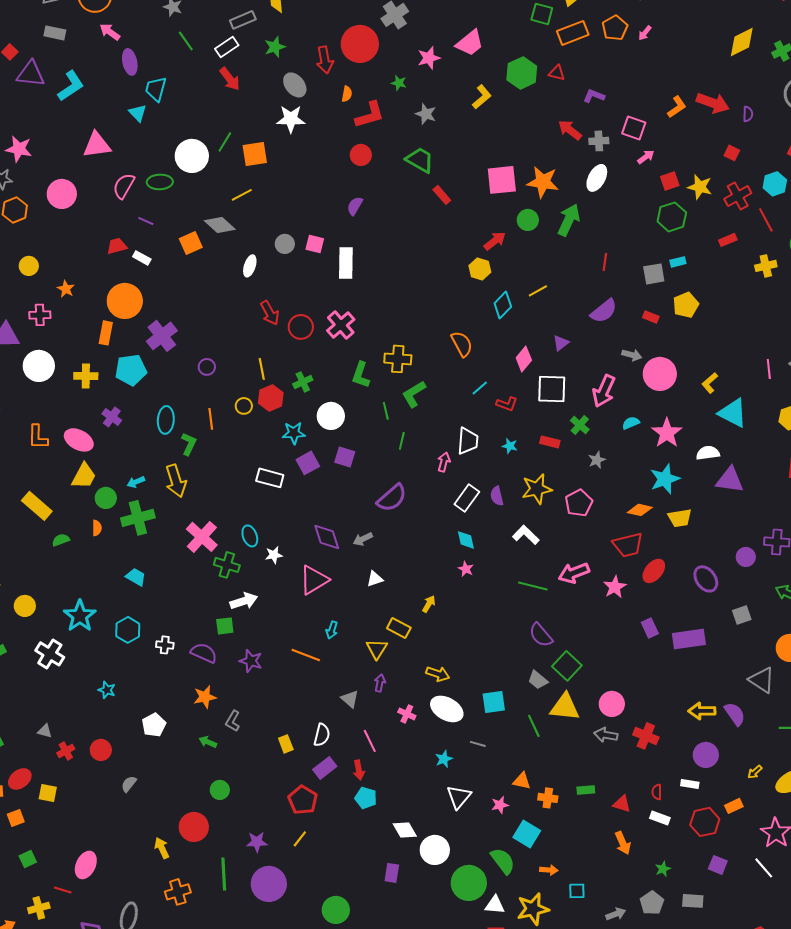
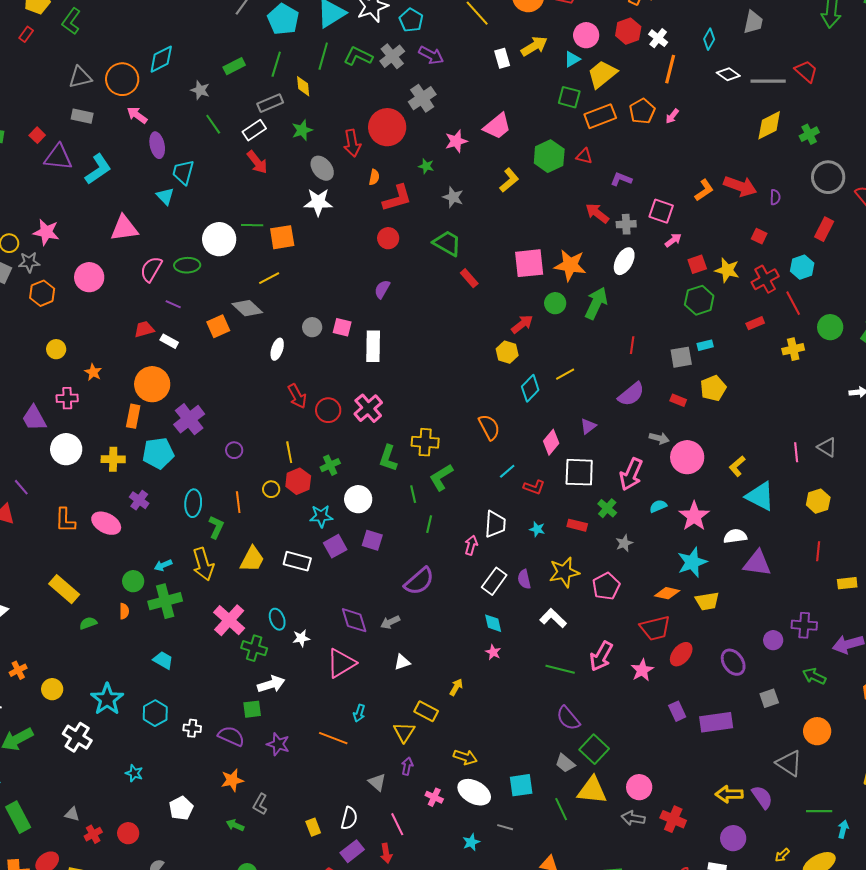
green line: (225, 142) -> (252, 225), turned 60
yellow trapezoid: (84, 476) -> (252, 559), moved
pink arrow: (574, 573) -> (601, 656), turned -40

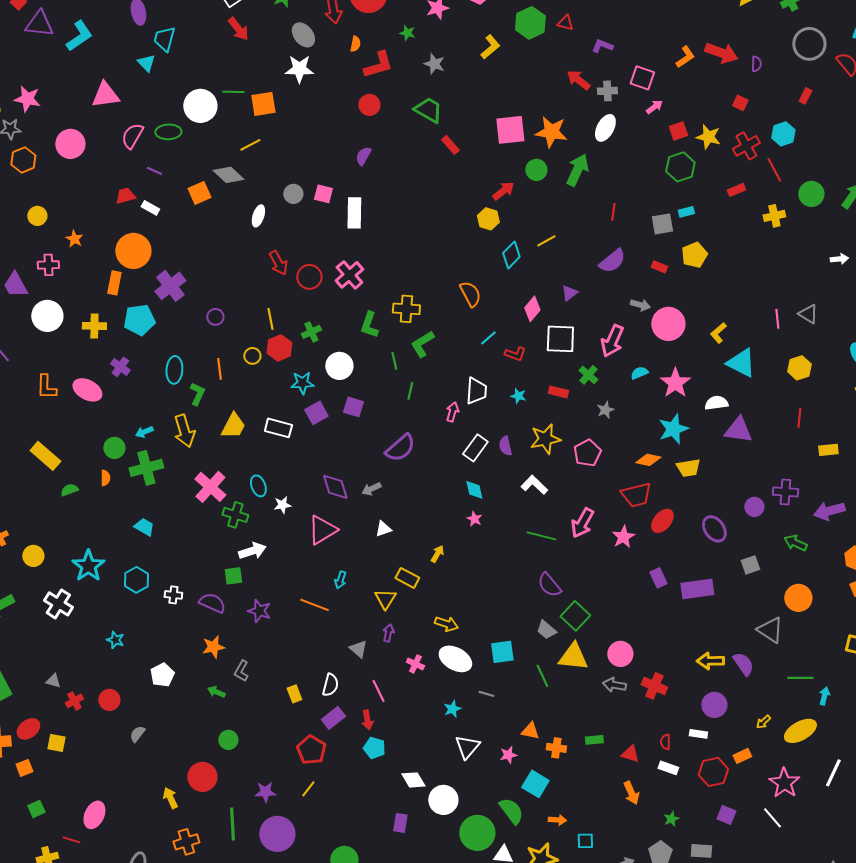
red rectangle: (824, 229) -> (805, 96), size x0.7

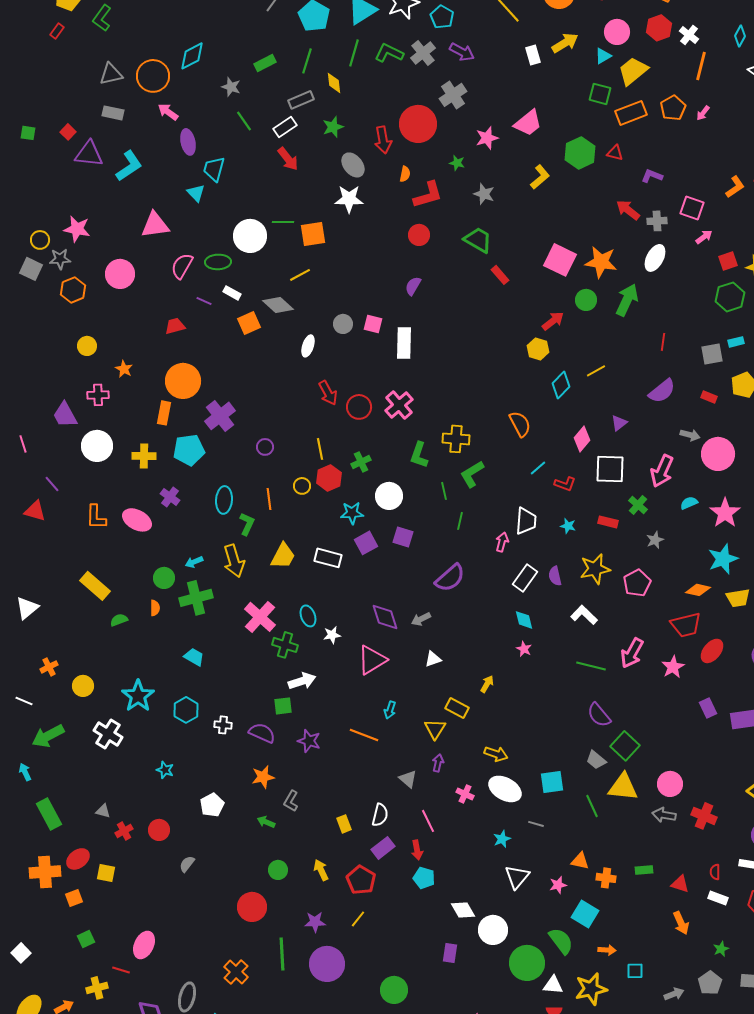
pink square: (510, 130) -> (560, 260), turned 32
white rectangle: (150, 208) -> (232, 293), moved
yellow arrow: (170, 798) -> (321, 870), moved
orange cross: (186, 842) -> (236, 972), turned -30

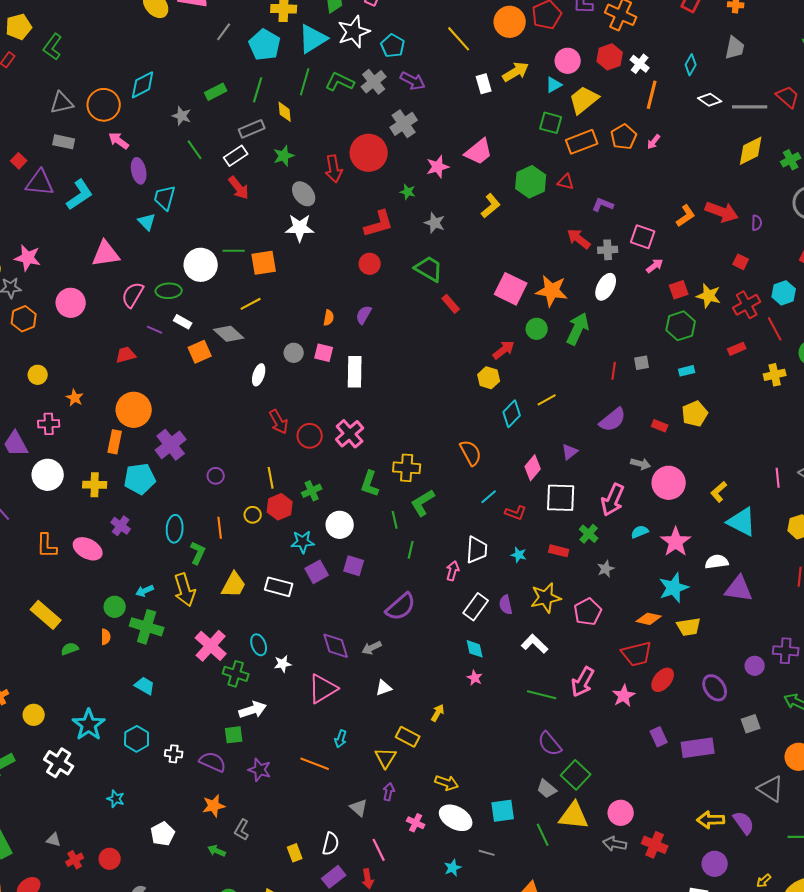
orange semicircle: (405, 174) -> (329, 318), moved
gray square: (712, 354) -> (642, 363), moved, size x0.7
green cross: (196, 598) -> (147, 627), turned 32

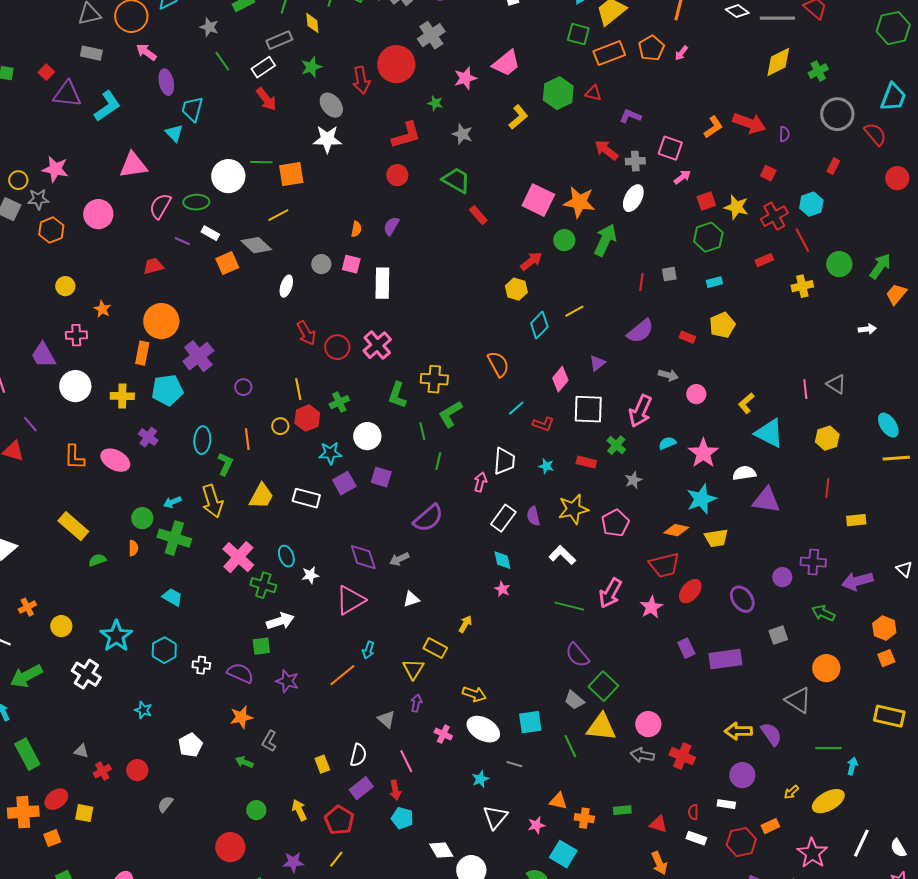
pink circle: (669, 483) -> (696, 394), size x0.6
orange line: (315, 764) -> (342, 675), turned -60

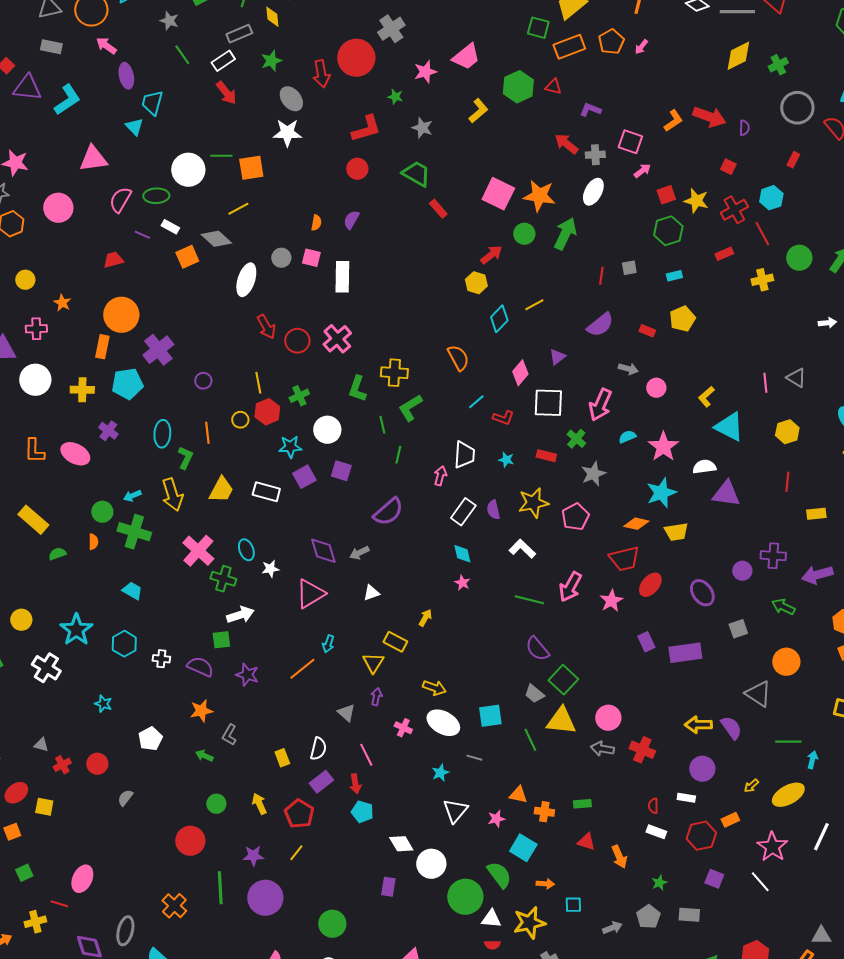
white ellipse: (286, 286) -> (246, 280), size x1.5
gray star: (633, 480) -> (593, 474), size x1.4
red triangle: (658, 824) -> (586, 842), moved

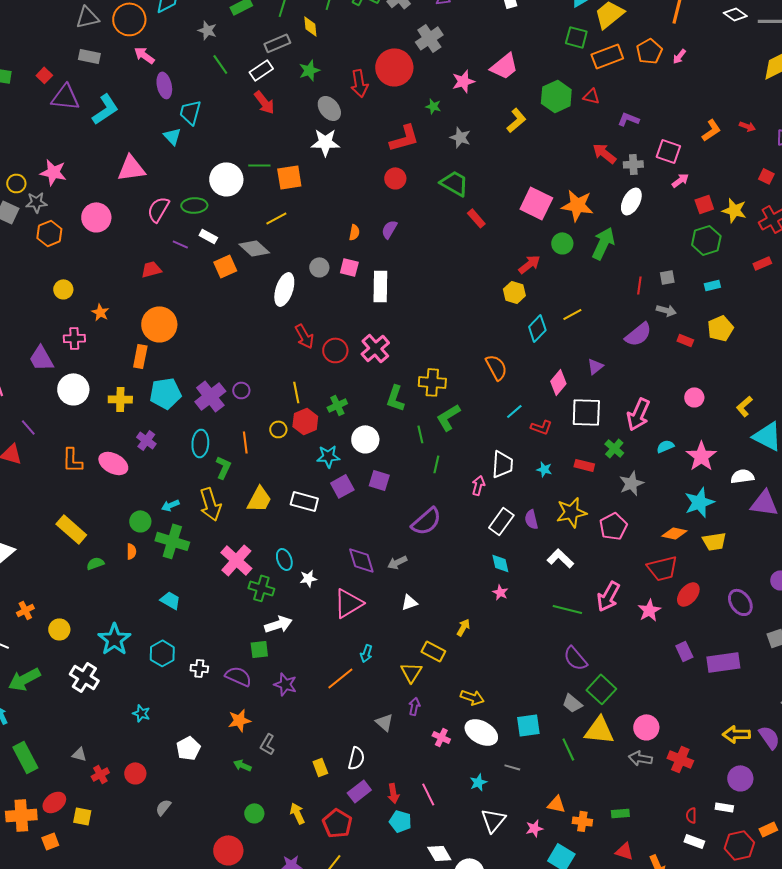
red arrow: (709, 117) -> (747, 126), size x0.5
purple cross: (158, 350) -> (210, 396), moved
gray arrow: (628, 369) -> (666, 310), moved
pink line: (366, 755) -> (428, 794), moved

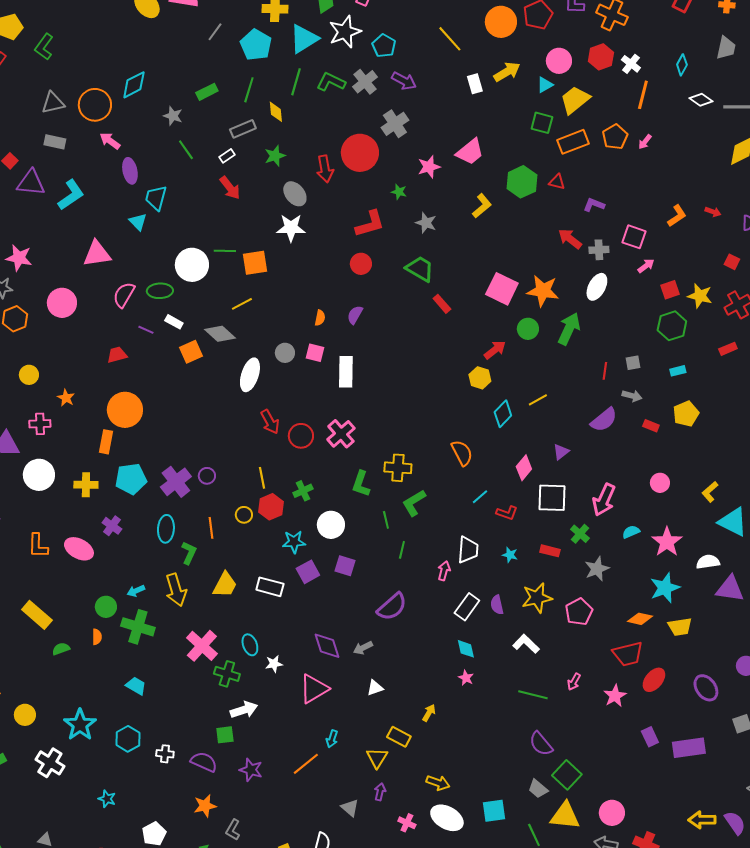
white rectangle: (261, 70) -> (227, 156), size x0.7
pink arrow: (608, 596) -> (574, 682), size x0.6

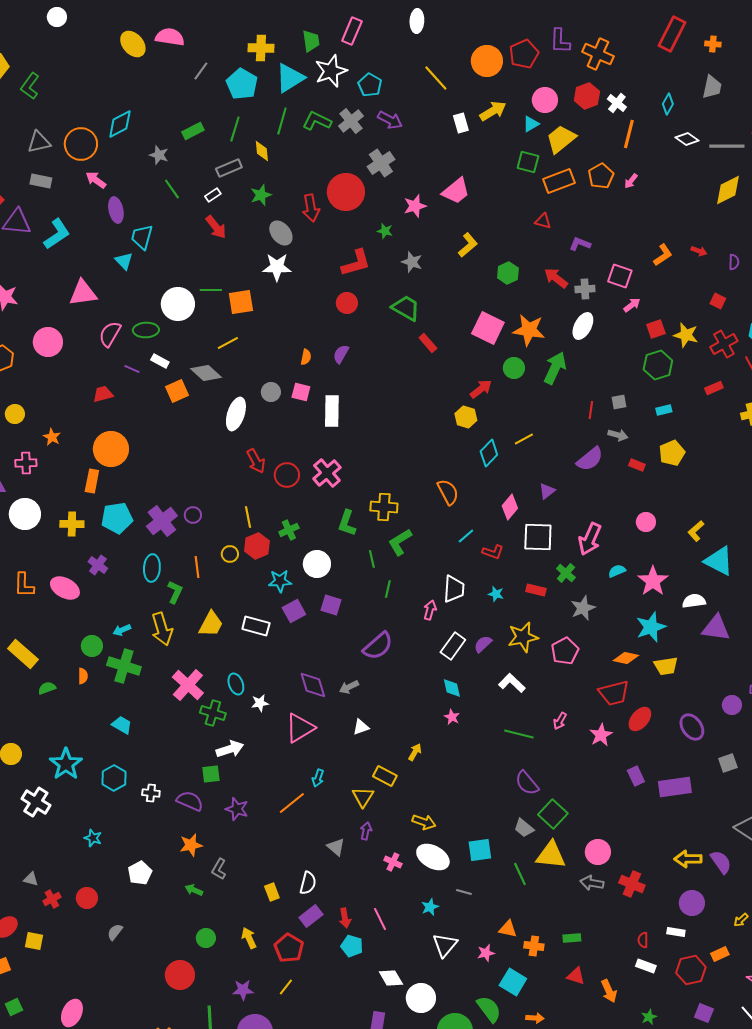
green hexagon: (522, 182) -> (508, 273), moved, size x0.7
purple semicircle: (497, 605) -> (483, 644), turned 60

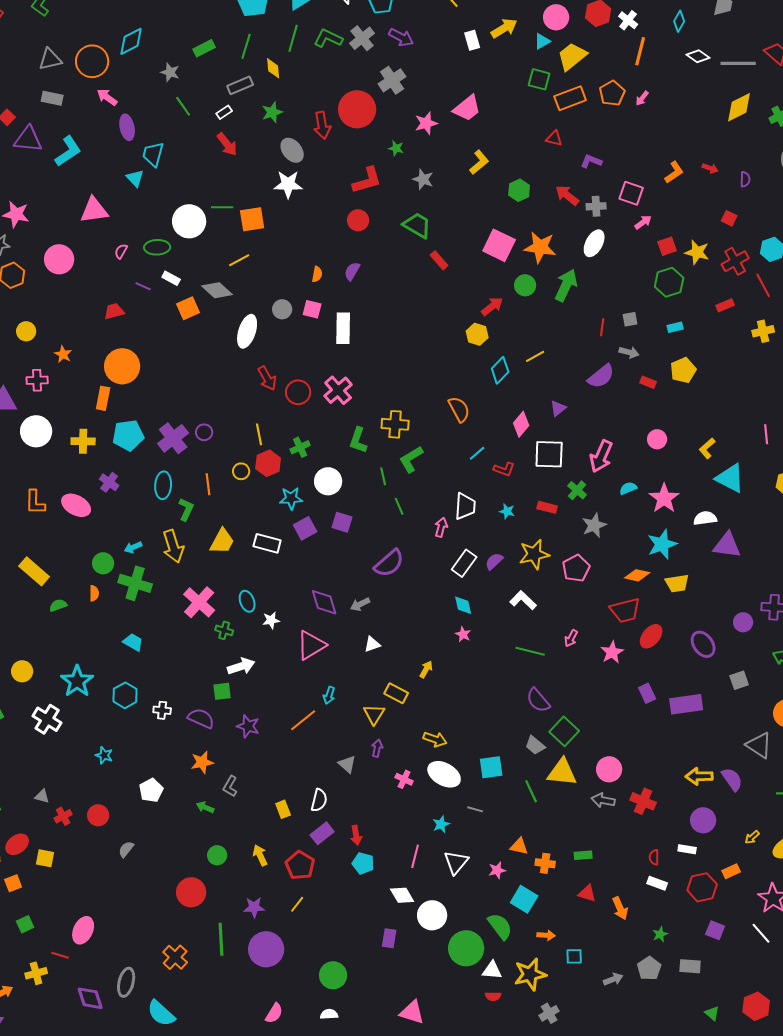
pink semicircle: (110, 334) -> (121, 251), size x0.6
green line: (388, 589) -> (399, 506), turned -36
green cross: (213, 713) -> (224, 630), size x0.7
pink line: (380, 919) -> (415, 856), moved, turned 40

